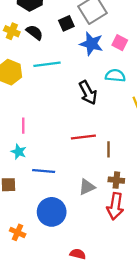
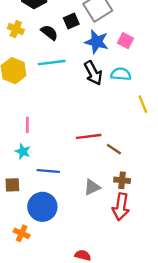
black semicircle: (35, 32) -> (49, 33), moved
black arrow: (88, 93) -> (93, 73), moved
brown line: (108, 149) -> (114, 149), turned -56
blue circle: (52, 212) -> (42, 207), moved

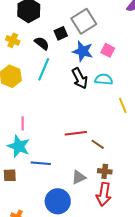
cyan line: (52, 63) -> (44, 69), turned -60
cyan star: (23, 151) -> (19, 146), size x1.6
blue circle: (42, 207) -> (58, 201), moved

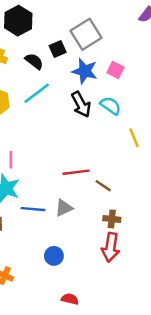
cyan line: (44, 69) -> (37, 93), turned 30
cyan semicircle: (104, 79) -> (111, 106), turned 30
gray triangle: (79, 177) -> (64, 208), moved
blue circle: (58, 201) -> (54, 256), size x0.6

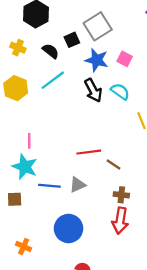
blue circle: (54, 256) -> (69, 228), size x1.6

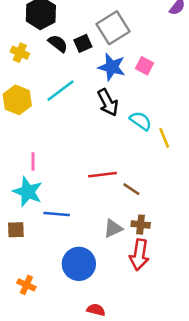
black semicircle: (51, 51) -> (58, 43), moved
cyan semicircle: (120, 91) -> (141, 121), moved
gray triangle: (77, 185) -> (113, 228), moved

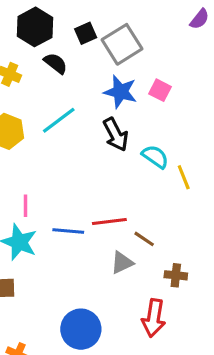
black square: (83, 43) -> (86, 33), moved
blue line: (57, 214) -> (68, 231), moved
brown cross: (141, 225) -> (176, 275), moved
gray triangle: (113, 228) -> (122, 263), moved

